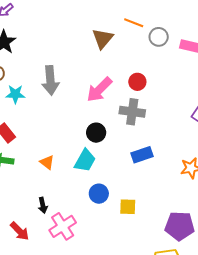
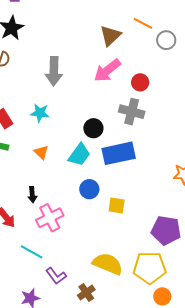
pink arrow: (99, 90) -> (107, 70), moved
cyan star: (15, 94) -> (40, 113), moved
blue rectangle: (142, 155) -> (119, 153), moved, size x1.5

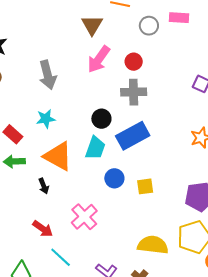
gray circle: (166, 40) -> (149, 26), moved
orange triangle: (41, 152) -> (58, 156), size x2.0
black arrow: (32, 195) -> (44, 186), moved
cyan line: (32, 252) -> (61, 257), moved, turned 30

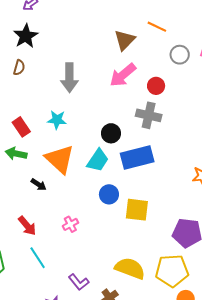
black arrow: (44, 186) -> (39, 185), turned -49
yellow square: (145, 186) -> (137, 210), size x1.4
pink cross: (84, 217) -> (70, 224), size x0.6

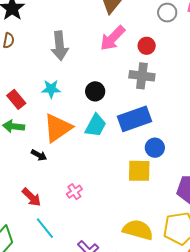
black circle: (111, 133) -> (95, 91), moved
orange triangle: (60, 159) -> (58, 128), turned 48
blue circle: (109, 194) -> (155, 148), moved

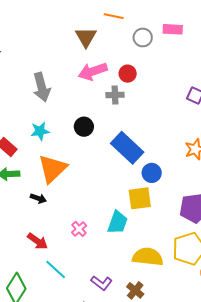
pink arrow: (113, 38) -> (93, 71), turned 36
gray cross: (142, 76) -> (115, 95), moved, size x0.7
blue rectangle: (134, 119) -> (127, 148), turned 72
cyan trapezoid: (96, 125) -> (118, 222), moved

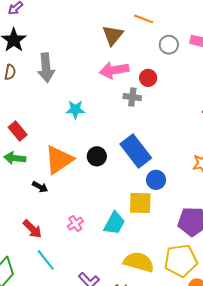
gray arrow: (42, 87) -> (46, 68), moved
black circle: (84, 127) -> (97, 156), moved
cyan star: (40, 131) -> (75, 110), moved

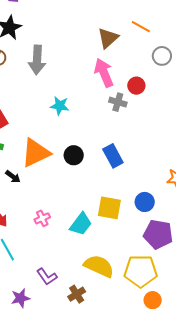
pink arrow: (114, 70) -> (104, 73), turned 68
blue rectangle: (136, 151) -> (113, 156), size x0.7
blue circle: (156, 180) -> (145, 202), moved

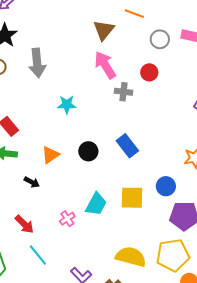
red circle: (136, 86) -> (149, 72), moved
orange triangle: (36, 153) -> (50, 155), size x0.6
cyan trapezoid: (81, 224) -> (96, 204), moved

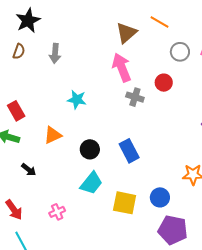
gray arrow: (37, 63) -> (55, 53), size x0.7
orange triangle: (50, 155) -> (53, 135), moved
cyan trapezoid: (96, 204) -> (91, 183), moved

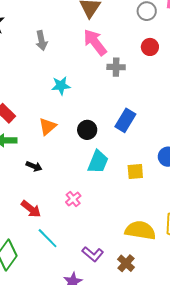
gray arrow: (55, 53) -> (41, 41), moved
red circle: (164, 83) -> (150, 47), moved
blue rectangle: (129, 151) -> (125, 120), turned 75
yellow square: (125, 203) -> (135, 172), size x0.7

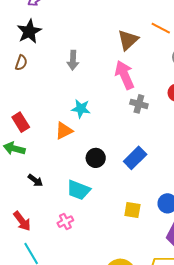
orange triangle: (48, 126) -> (64, 131), moved
cyan trapezoid: (98, 162) -> (78, 190), moved, turned 75

